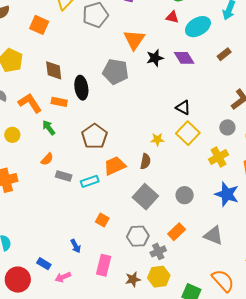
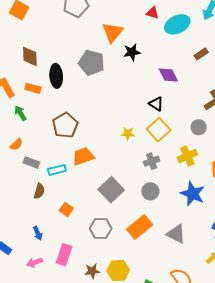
purple diamond: (184, 58) -> (168, 75), moved
brown semicircle: (145, 161) -> (39, 191), moved
orange rectangle: (177, 232) -> (140, 227), size x1.4
gray cross: (158, 251) -> (152, 161), moved
pink arrow: (63, 277) -> (35, 263), moved

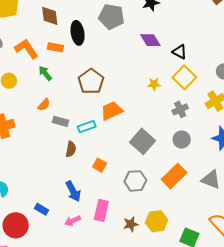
purple diamond: (168, 75) -> (150, 40), moved
blue arrow: (38, 233) -> (73, 191), size x1.5

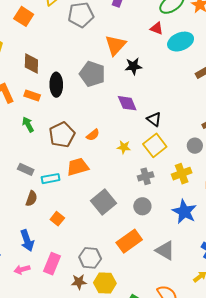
green arrow: (45, 73) -> (28, 124), moved
orange semicircle: (44, 105) -> (93, 135), moved
gray hexagon: (135, 181) -> (90, 258), moved

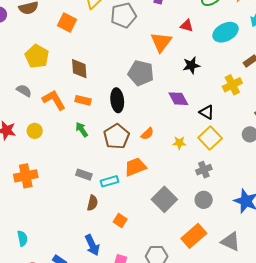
red triangle: (157, 28) -> (187, 26), moved
black star: (133, 66) -> (191, 65), moved
black ellipse: (56, 85) -> (117, 100), moved
yellow cross: (182, 174) -> (232, 85), moved

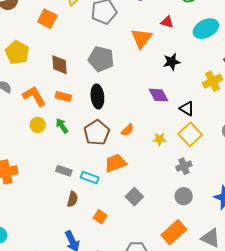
gray pentagon: (141, 73) -> (101, 59), moved
yellow circle: (35, 131) -> (38, 125), moved
cyan rectangle: (110, 181) -> (90, 177), turned 36
gray square: (164, 199) -> (134, 197), moved, size x0.7

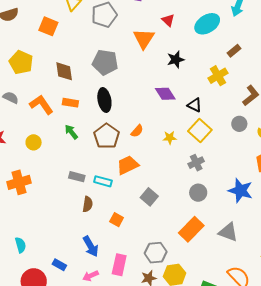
red triangle: (167, 22) -> (168, 20), turned 32
yellow circle: (38, 125) -> (34, 142), moved

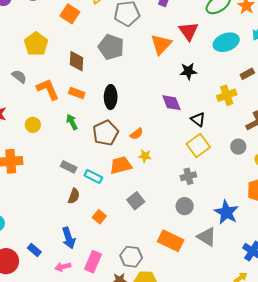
red triangle: (168, 20) -> (188, 31), size x1.5
gray pentagon: (105, 62) -> (111, 47), moved
yellow star: (170, 138) -> (145, 156), moved
orange rectangle: (191, 229) -> (171, 241), turned 60
gray triangle: (228, 232) -> (207, 237), moved

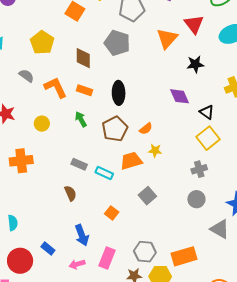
brown semicircle: (74, 196) -> (70, 193), moved, turned -42
orange rectangle: (171, 241) -> (184, 256), moved, turned -40

